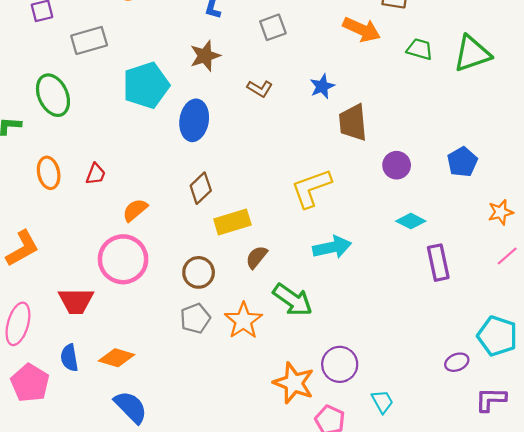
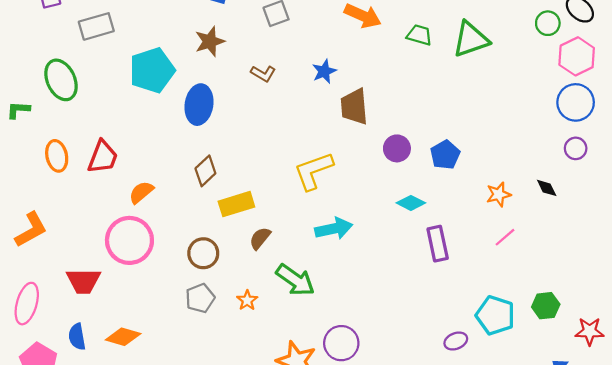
blue pentagon: (462, 162) -> (445, 155), moved
red trapezoid: (96, 174) -> (103, 157), size x1.6
orange star: (243, 321) -> (247, 300), size x0.6

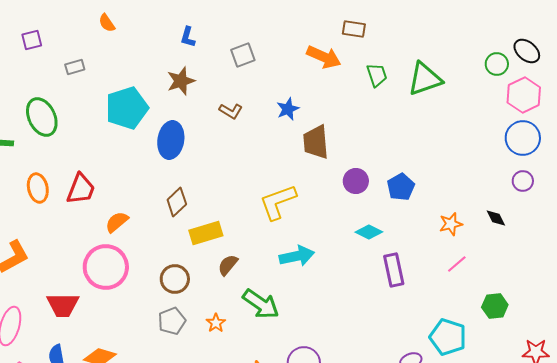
gray rectangle: (96, 26) -> (75, 67), size x0.6
green trapezoid: (419, 35) -> (377, 75), turned 55
green hexagon: (546, 306) -> (495, 306), moved

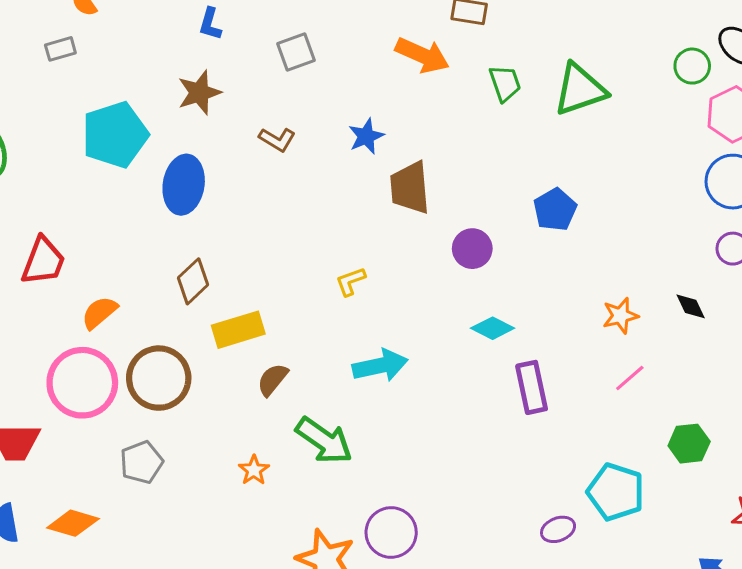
gray rectangle: (75, 67) -> (60, 49), moved
blue pentagon: (401, 187) -> (555, 210), moved
yellow L-shape: (278, 202) -> (351, 281), size x0.5
brown circle: (175, 279) -> (159, 378), moved, size x1.4
gray pentagon: (172, 321) -> (142, 462), moved

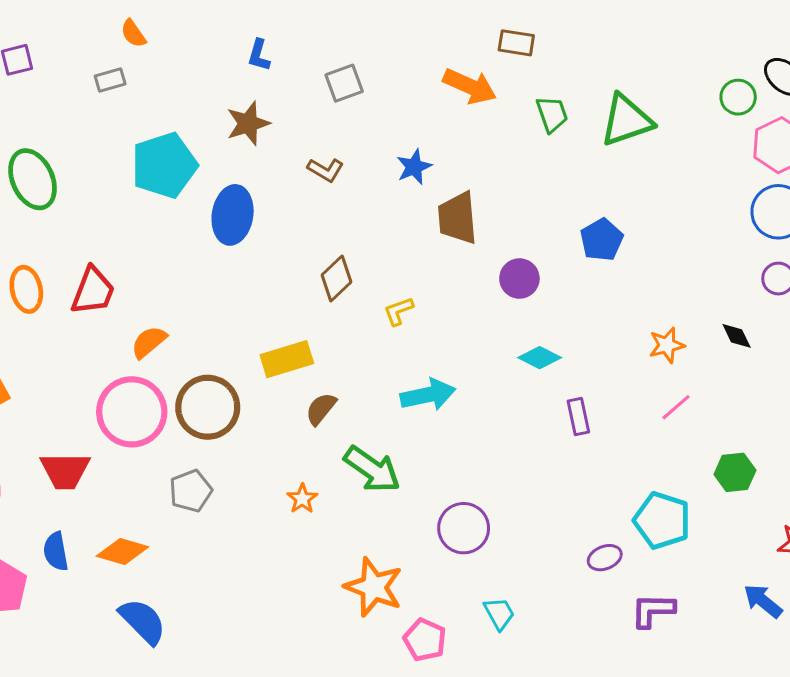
brown diamond: (193, 281) -> (336, 279), moved
purple rectangle: (532, 387) -> (578, 417), size x0.7
purple circle: (391, 532) -> (464, 528), moved

